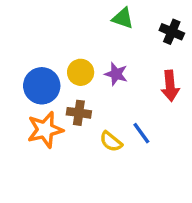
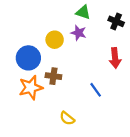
yellow circle: (81, 72) -> (55, 40), moved
purple star: (116, 74) -> (79, 33), moved
yellow semicircle: (111, 142) -> (67, 118), moved

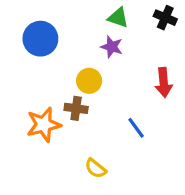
black cross: (116, 21) -> (165, 18), moved
yellow circle: (55, 40) -> (89, 81), moved
blue circle: (28, 58) -> (40, 39), moved

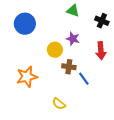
black cross: (165, 18) -> (102, 21), moved
purple star: (112, 47) -> (73, 39), moved
brown cross: (76, 108) -> (69, 67), moved

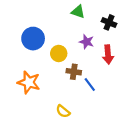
blue circle: (25, 24) -> (33, 39), moved
purple star: (73, 39) -> (87, 42), moved
orange star: (27, 77) -> (29, 82), turned 30

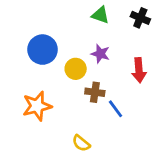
black cross: (109, 22) -> (140, 18), moved
purple star: (87, 42) -> (100, 54), moved
orange star: (29, 82) -> (37, 106), turned -30

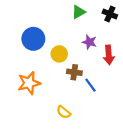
green triangle: (100, 15) -> (79, 12), turned -48
purple star: (100, 54) -> (89, 42), moved

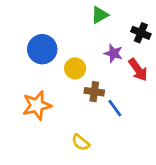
black cross: (110, 14) -> (141, 33), moved
red arrow: (109, 55) -> (138, 70), turned -30

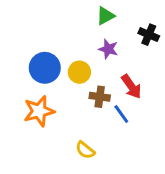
blue circle: (42, 49) -> (45, 68), moved
purple star: (113, 53) -> (108, 49), moved
red arrow: (138, 70) -> (131, 87), moved

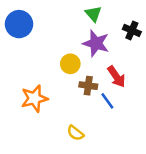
green triangle: (105, 16) -> (93, 14), turned -42
purple star: (108, 49) -> (96, 43), size x1.5
blue circle: (45, 68) -> (19, 24), moved

